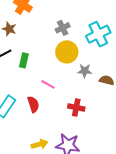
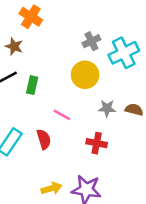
gray cross: (63, 28) -> (91, 41), moved
gray star: (85, 71) -> (107, 108), moved

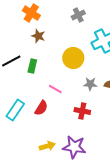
gray cross: (91, 41) -> (78, 15), moved
brown star: (14, 46) -> (38, 36), moved
red semicircle: (44, 139) -> (41, 108), turned 49

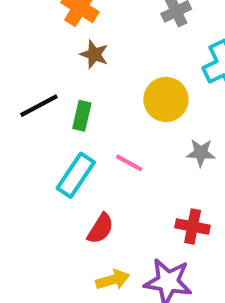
red semicircle: (41, 108) -> (100, 229), moved
cyan rectangle: (15, 110) -> (76, 175), moved
red cross: (82, 111) -> (193, 226), moved

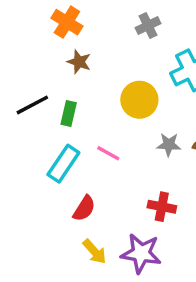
yellow arrow: (113, 280) -> (95, 252), turned 64

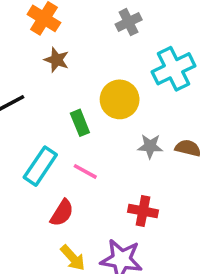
green rectangle: (69, 114) -> (80, 123), moved, turned -35
pink line: (108, 153) -> (85, 171), moved

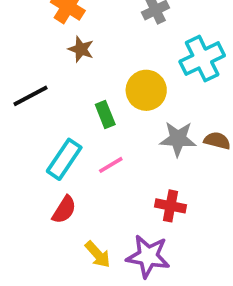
gray star: (150, 146) -> (178, 139), size x1.4
pink line: (85, 171) -> (111, 165), turned -60
red semicircle: (62, 213) -> (64, 210), moved

